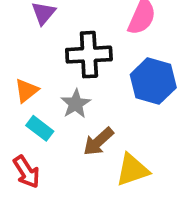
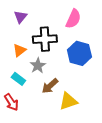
orange triangle: (27, 90) -> (19, 50), moved

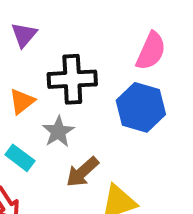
pink semicircle: (73, 19) -> (151, 51), moved

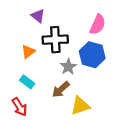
purple triangle: (24, 35) -> (38, 16), moved, turned -32
gray star: (58, 132) -> (68, 67), moved

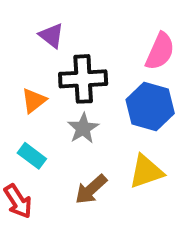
gray star: (68, 67) -> (83, 128), moved
brown arrow: (61, 89) -> (91, 189), moved
yellow triangle: (80, 106) -> (146, 172), moved

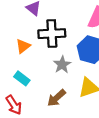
gray star: (83, 128) -> (62, 65), moved

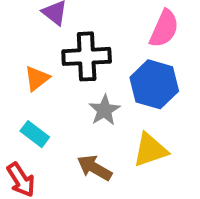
brown arrow: (56, 98) -> (95, 168), turned 72

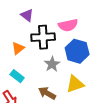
pink semicircle: (164, 29) -> (68, 25), moved, turned 54

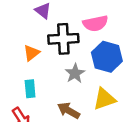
cyan rectangle: (17, 76) -> (30, 89), turned 48

